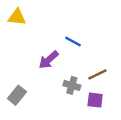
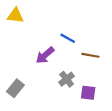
brown line: (97, 74) -> (90, 55), moved, turned 36
gray cross: (72, 85) -> (67, 79), turned 35

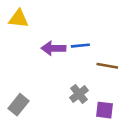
blue line: (68, 38) -> (80, 46), turned -35
purple arrow: (45, 55) -> (53, 48), moved, turned 42

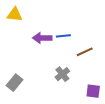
brown line: (107, 66) -> (85, 52), turned -35
purple square: (105, 110) -> (93, 91), moved

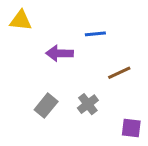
blue line: (63, 36) -> (95, 34), moved
gray rectangle: (15, 83) -> (46, 106), moved

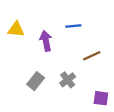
yellow triangle: (21, 20) -> (16, 29), moved
purple arrow: (59, 53) -> (46, 41), turned 78

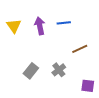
yellow triangle: (16, 29) -> (14, 26), turned 49
purple arrow: (46, 41) -> (40, 26), moved

